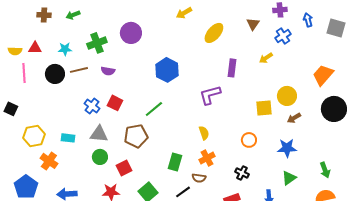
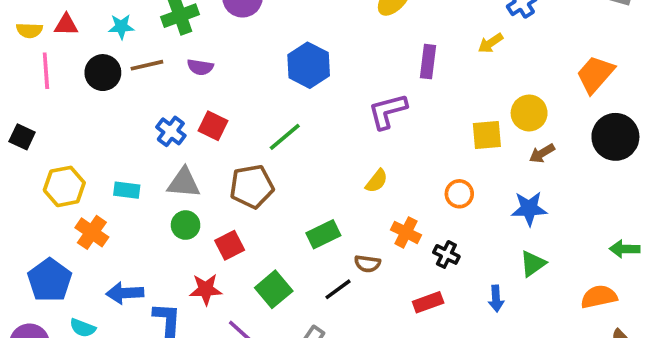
yellow semicircle: (204, 133) -> (377, 181), turned 56
orange cross: (207, 158) -> (406, 232), moved, turned -35
green rectangle: (175, 162) -> (323, 234), turned 48
green arrow: (325, 170) -> (625, 249), moved, turned 112

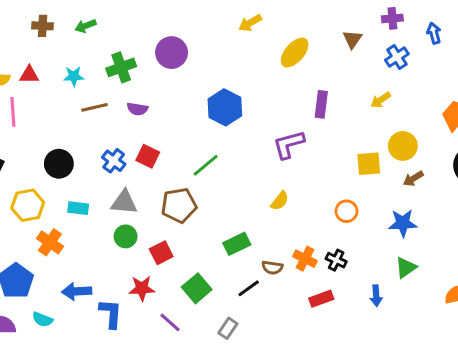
yellow arrow: (491, 43) -> (381, 100), moved
black circle: (103, 73) -> (59, 164), moved
orange cross: (406, 232) -> (305, 259), moved

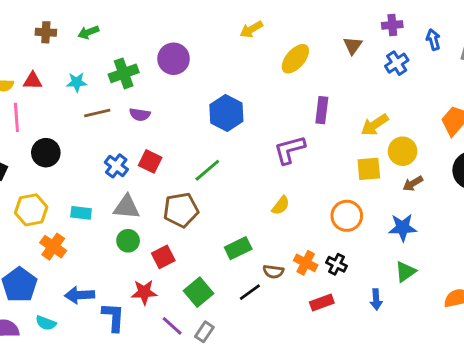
yellow arrow: (381, 100) -> (375, 125), moved, size x1.4
black circle: (59, 164) -> (46, 153), moved
orange circle: (346, 211) -> (347, 216), size x1.4
gray rectangle: (228, 328) -> (204, 332), moved

